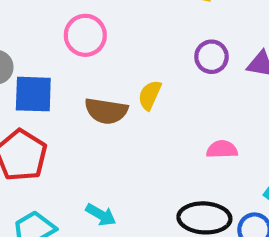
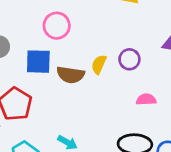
purple circle: (211, 57) -> (129, 59), moved
blue square: (33, 94) -> (38, 62), moved

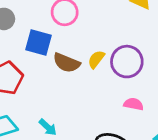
purple circle: (129, 59) -> (127, 62), size x1.5

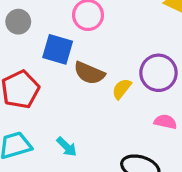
yellow semicircle: (96, 59) -> (122, 89), moved

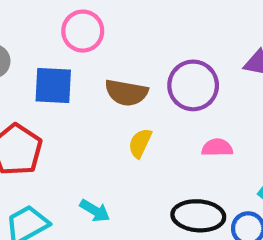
brown semicircle: (89, 73) -> (126, 93), moved
yellow semicircle: (122, 89) -> (140, 143), moved

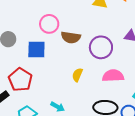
brown semicircle: (126, 93) -> (71, 37), moved
pink semicircle: (217, 148) -> (113, 76), size x1.5

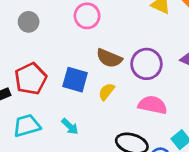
brown semicircle: (71, 37) -> (109, 58), moved
blue square: (36, 49) -> (75, 80), moved

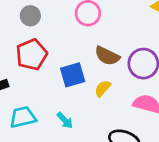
red pentagon: (31, 79) -> (32, 55), moved
blue square: (75, 80) -> (73, 75), turned -35

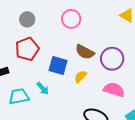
blue square: (73, 75) -> (58, 66), turned 30
cyan arrow: (65, 120) -> (43, 88), moved

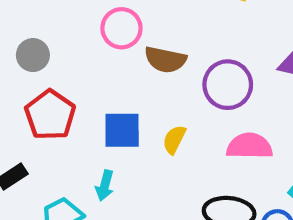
brown semicircle: (85, 52) -> (165, 60), moved
cyan arrow: (43, 88) -> (105, 185), turned 72

